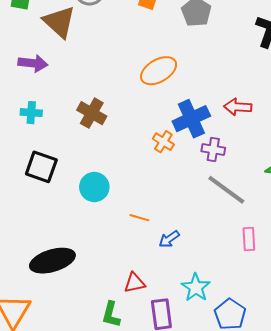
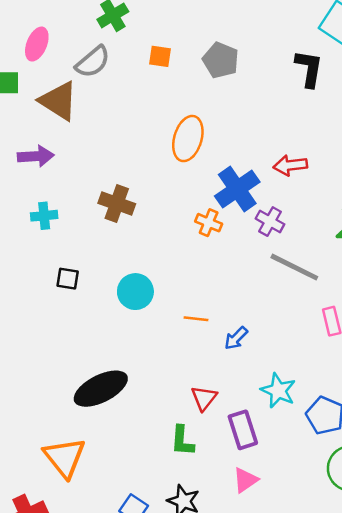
orange ellipse: (159, 71) -> (188, 139), turned -33
purple cross: (213, 149) -> (270, 221), turned 30
black square: (41, 167) -> (68, 279), size x0.6
red triangle: (135, 283) -> (204, 398), turned -30

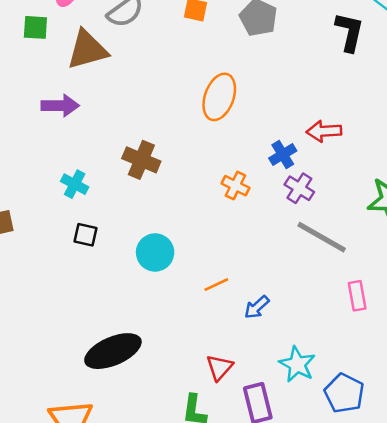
brown triangle: (59, 101) -> (87, 50), turned -51
blue cross: (237, 189) -> (283, 154), moved, size x0.6
cyan cross: (44, 216) -> (75, 184), moved, turned 30
orange line: (196, 319) -> (216, 285), turned -35

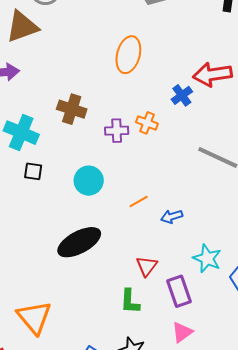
red arrow: (324, 131) -> (212, 74), size x1.4
cyan cross: (75, 184) -> (21, 133), size x1.6
purple cross: (299, 188) -> (117, 131), moved, turned -30
blue arrow: (257, 307) -> (172, 217), turned 30
black ellipse: (113, 351) -> (79, 242), moved

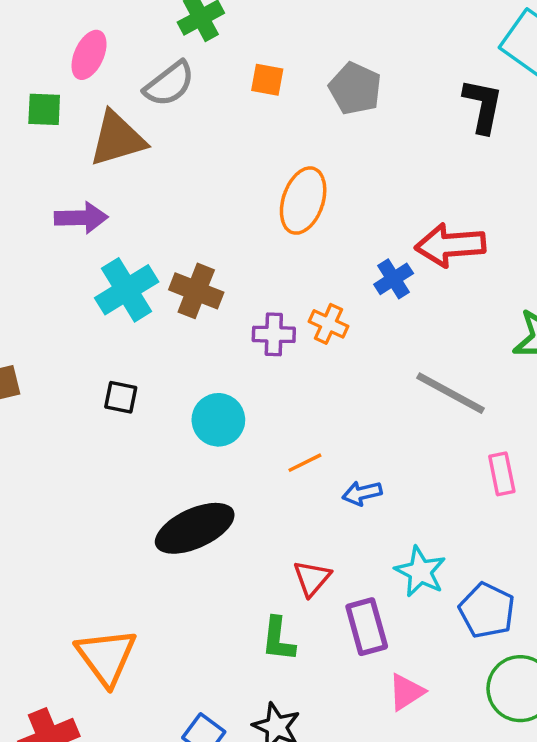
cyan cross: (21, 133) -> (127, 290), moved, turned 32
pink triangle: (182, 332) -> (406, 692), moved

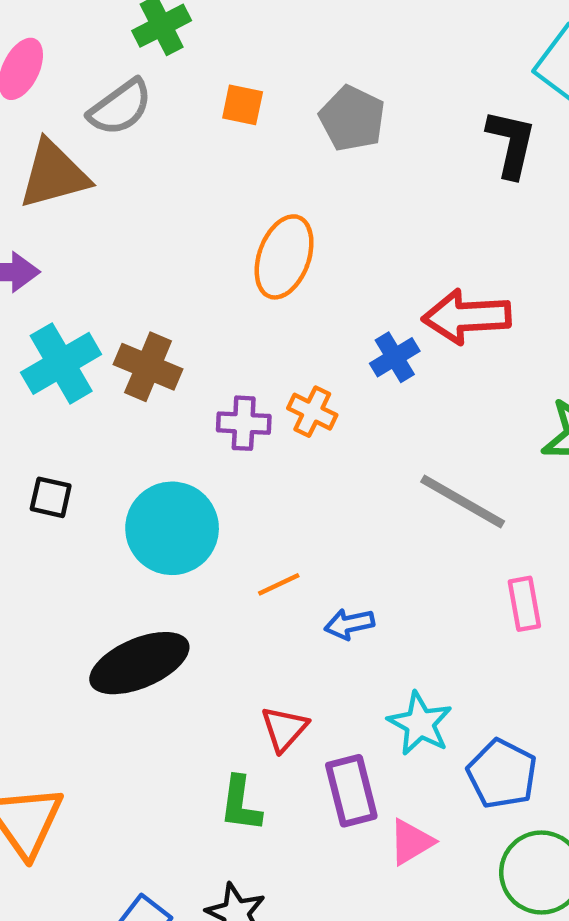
cyan circle: (218, 420) -> (172, 528), size x1.4
pink triangle: (406, 692) -> (411, 842), moved

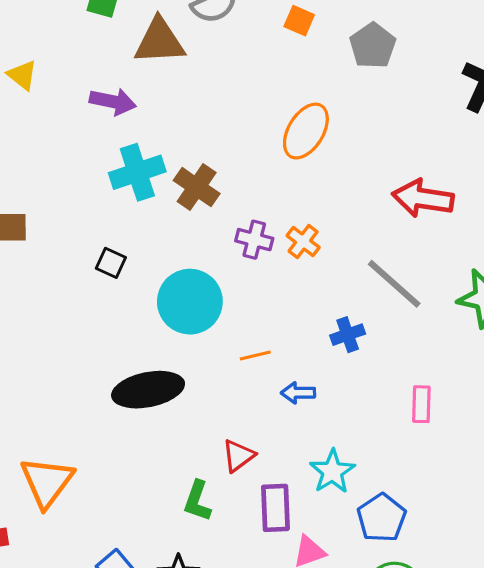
blue cross: (395, 357) -> (348, 335), moved
gray line: (463, 502) -> (394, 284), moved

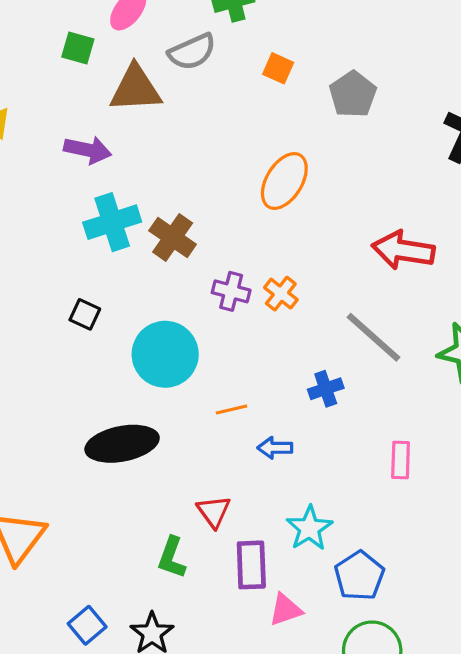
red triangle: (238, 456) -> (214, 512), turned -30

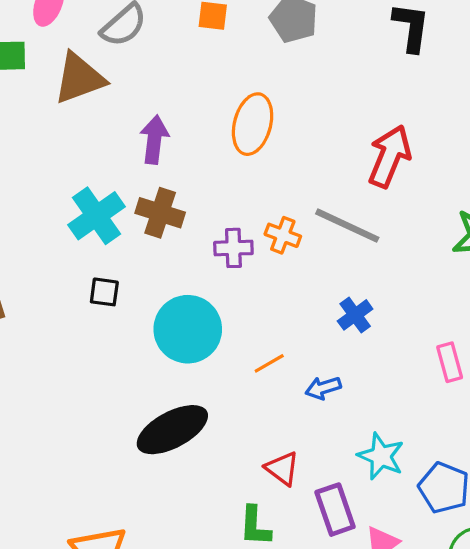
purple arrow: (88, 150) -> (154, 140), moved, turned -78
red arrow: (403, 250) -> (390, 156), turned 120
black square: (85, 314) -> (104, 292), moved
gray line: (373, 337) -> (347, 226), moved

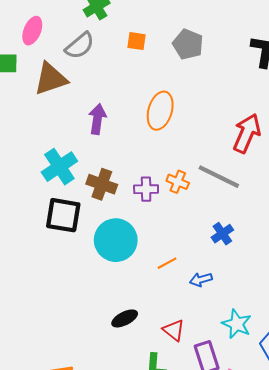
brown cross: (160, 213) -> (102, 184), moved
black square: (104, 292) -> (63, 215), size x1.8
black ellipse: (172, 430) -> (125, 318), moved, size x0.6

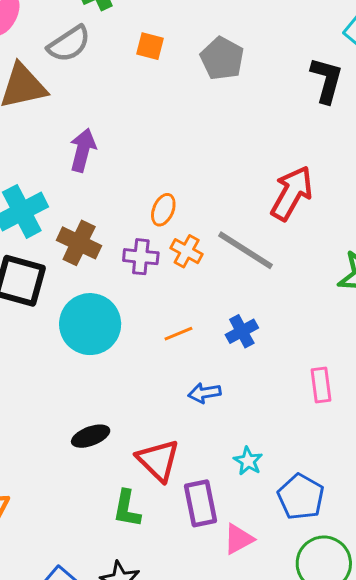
orange ellipse: (160, 111) -> (163, 210), moved, size x0.6
orange line: (167, 263) -> (178, 334), moved
cyan star: (237, 324) -> (248, 461), size x0.7
red triangle: (174, 330) -> (158, 460), size x1.4

